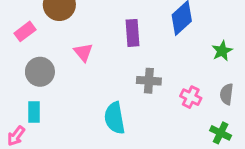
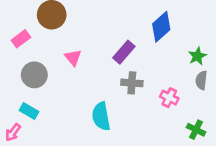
purple rectangle: (132, 33) -> (124, 52), moved, turned 45
gray semicircle: (227, 94) -> (201, 80), moved
cyan rectangle: (34, 112) -> (29, 111), turned -60

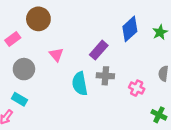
green star: (197, 56) -> (160, 32), moved
cyan semicircle: (101, 116) -> (80, 84), moved

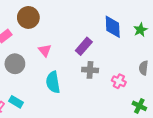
blue diamond: (130, 29) -> (113, 27), turned -50
cyan semicircle: (80, 84) -> (53, 82), moved
cyan rectangle: (19, 99) -> (16, 102), moved

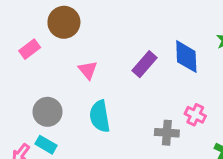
blue diamond: (113, 27) -> (186, 57), moved
gray circle: (15, 64) -> (48, 112), moved
gray cross: (90, 70) -> (167, 133), moved

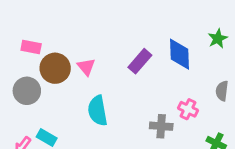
brown circle: (64, 22) -> (55, 68), moved
pink rectangle: (30, 49) -> (31, 47), turned 48
gray circle: (48, 112) -> (27, 91), moved

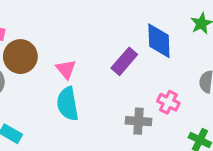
purple rectangle: (140, 61) -> (124, 61), moved
pink triangle: (86, 67) -> (66, 69), moved

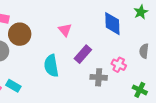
purple rectangle: (124, 61) -> (83, 54), moved
pink triangle: (66, 69) -> (65, 30), moved

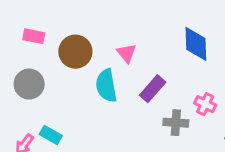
brown circle: (20, 34) -> (75, 52), moved
cyan semicircle: (51, 66) -> (106, 86), moved

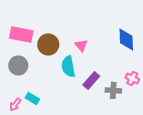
pink rectangle: (34, 36) -> (21, 34), size x1.6
purple rectangle: (153, 89) -> (91, 80), moved

